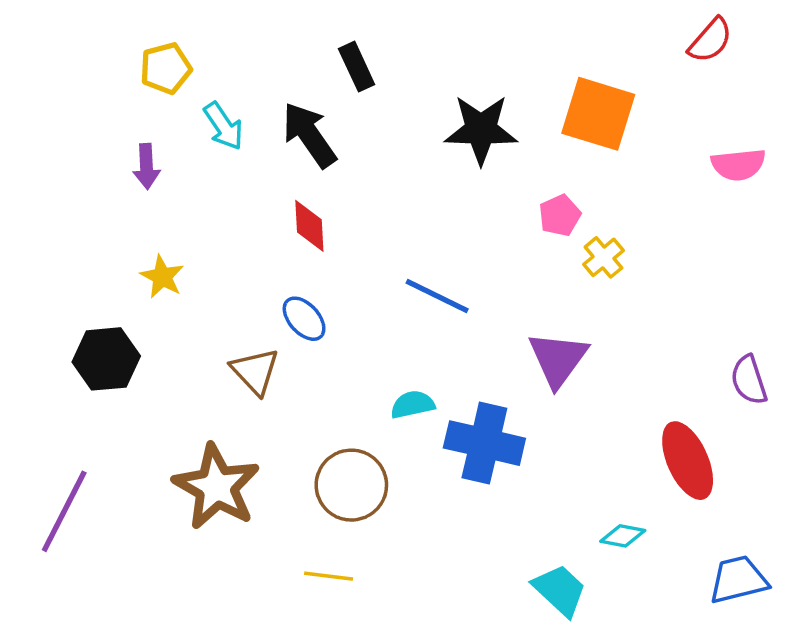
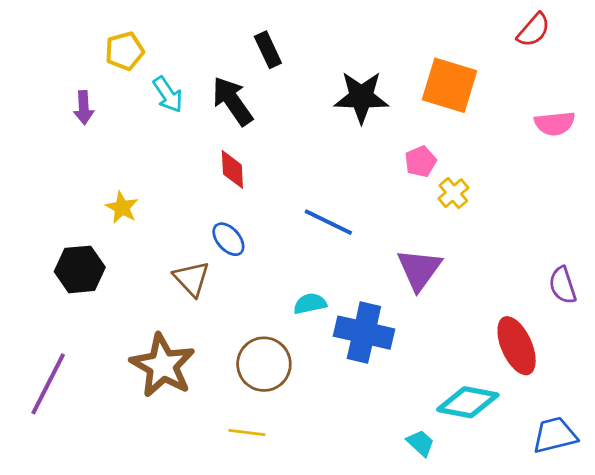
purple arrow: (146, 166) -> (84, 108), moved
cyan diamond: (623, 536) -> (468, 402), size x1.8
cyan trapezoid: (560, 590) -> (420, 443), size x0.7

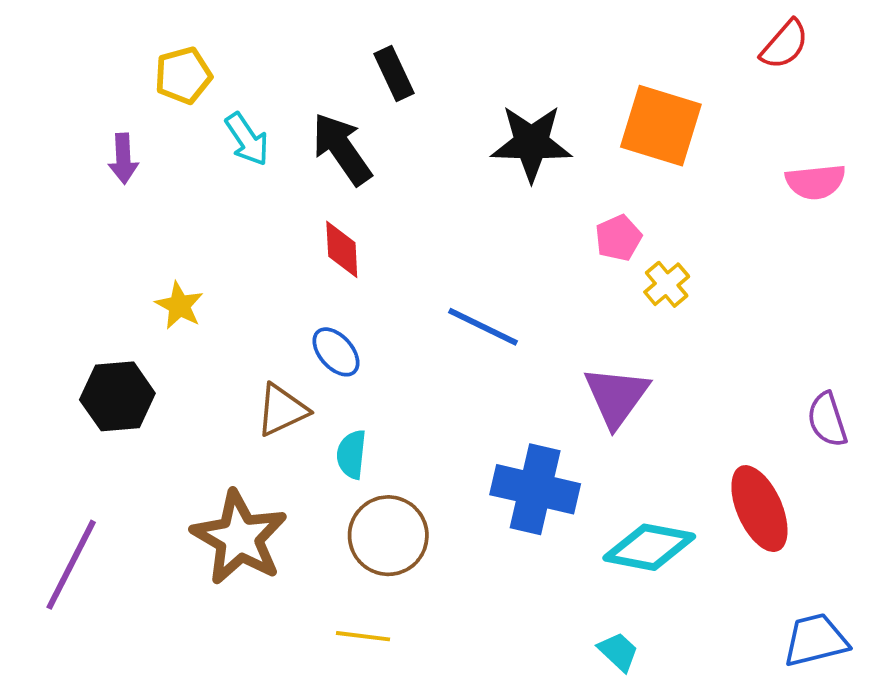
brown triangle: (192, 279) -> (282, 410), turned 48
cyan semicircle: (310, 304) -> (351, 454), moved, turned -72
cyan diamond: (468, 402) -> (649, 547), moved

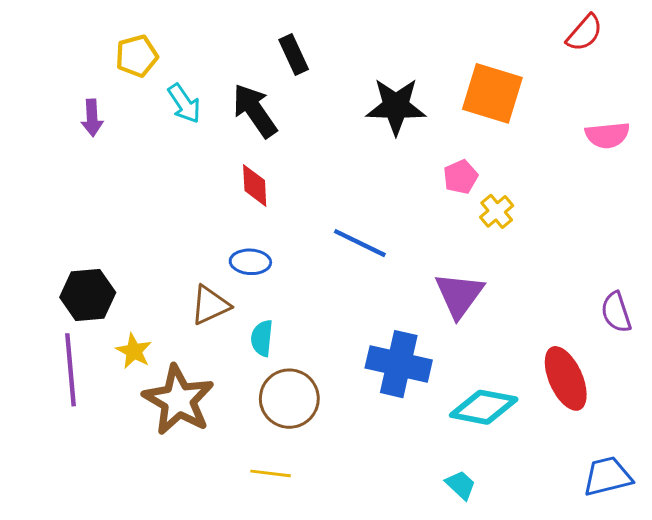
yellow star: (179, 306) -> (134, 351), moved
blue ellipse: (336, 352) -> (250, 262), turned -45
purple line: (71, 565) -> (70, 370), moved, turned -32

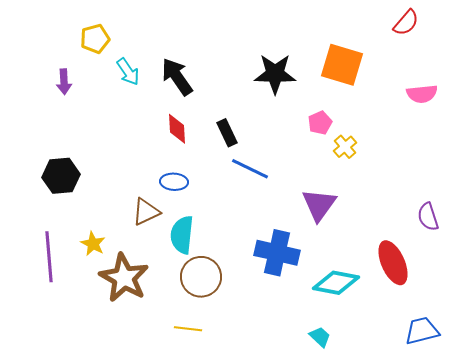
black rectangle: (294, 54) -> (227, 133), moved
black hexagon: (88, 295) -> (61, 176), moved
cyan semicircle: (262, 338) -> (182, 235), size x1.5

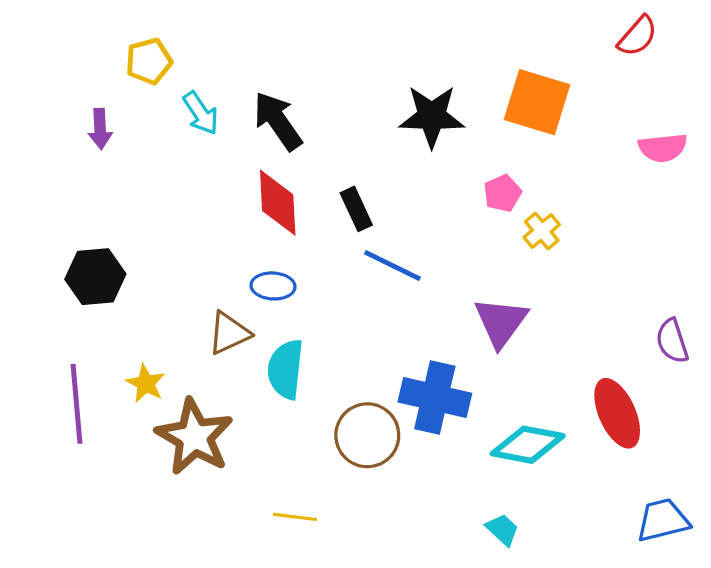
red diamond: (177, 129) -> (278, 203), size x1.4
brown circle: (201, 277) -> (367, 435), moved

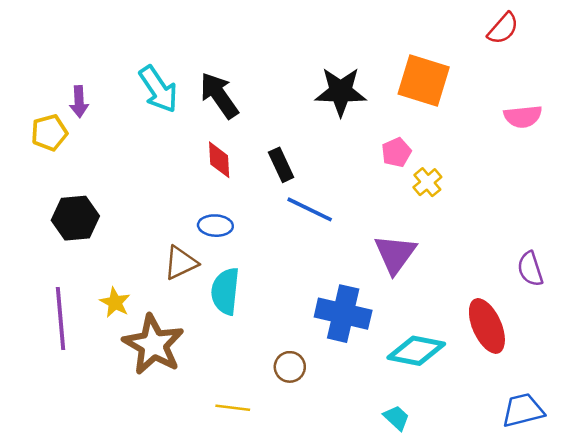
yellow pentagon: (149, 61) -> (49, 133), moved
cyan arrow: (201, 113) -> (158, 89), size x1.4
red diamond: (278, 203) -> (219, 160), size x0.7
brown circle: (367, 435) -> (290, 367), moved, size x0.6

